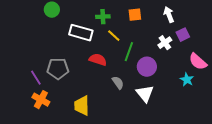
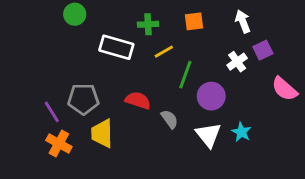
yellow line: (114, 36) -> (164, 52), turned -72
red semicircle: (98, 60) -> (138, 100), moved
cyan star: (187, 80) -> (241, 132), moved
yellow trapezoid: (82, 106) -> (102, 133), moved

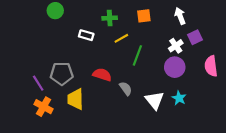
white rectangle: (116, 47) -> (86, 35), size x0.6
pink semicircle: (284, 89) -> (211, 66), turned 42
purple circle: (211, 96) -> (175, 67), moved

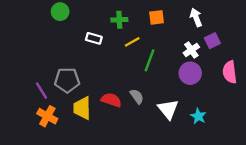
red semicircle: (102, 75) -> (111, 100), moved
cyan star: (179, 98) -> (198, 116), moved

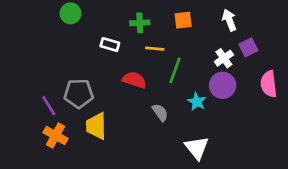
yellow line: (132, 42) -> (155, 49), turned 35
red semicircle: (111, 100) -> (134, 80), moved
white triangle: (168, 109) -> (197, 148), moved
cyan star: (198, 116) -> (197, 102), moved

